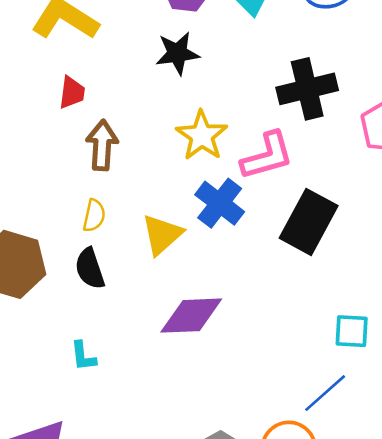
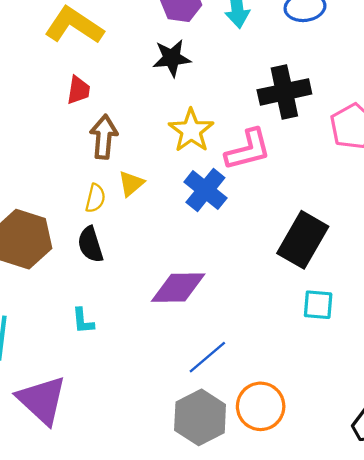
black rectangle: (309, 222) -> (303, 240), moved
yellow triangle: (162, 235) -> (131, 184), moved, size x0.7
blue line: (325, 393) -> (207, 357), moved

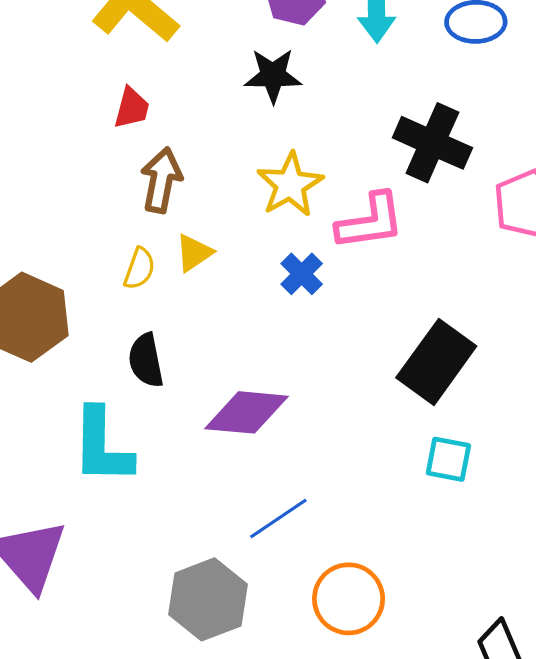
black cross: (284, 92) -> (432, 143), turned 30
blue cross: (205, 190) -> (302, 274), size x0.7
black semicircle: (90, 244) -> (146, 360), moved
cyan L-shape: (83, 321) -> (102, 446), size x2.0
gray hexagon: (200, 417) -> (208, 599), moved

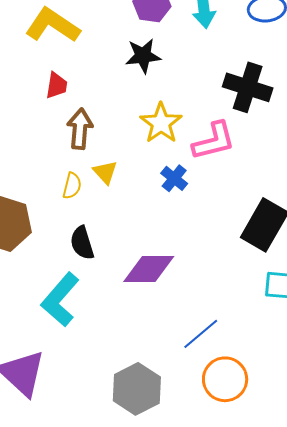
yellow triangle: (194, 253) -> (105, 172), turned -32
cyan L-shape: (102, 446) -> (60, 300), turned 46
blue line: (278, 518) -> (201, 334), moved

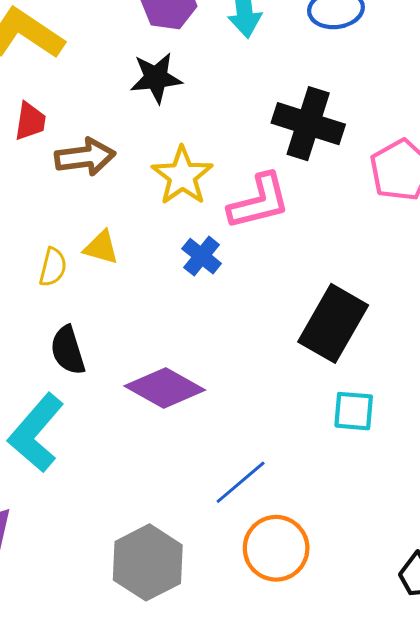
brown arrow: (80, 129) -> (85, 157), moved, turned 78
yellow triangle: (105, 172) -> (101, 247), turned -32
purple diamond: (149, 269) -> (165, 388), turned 30

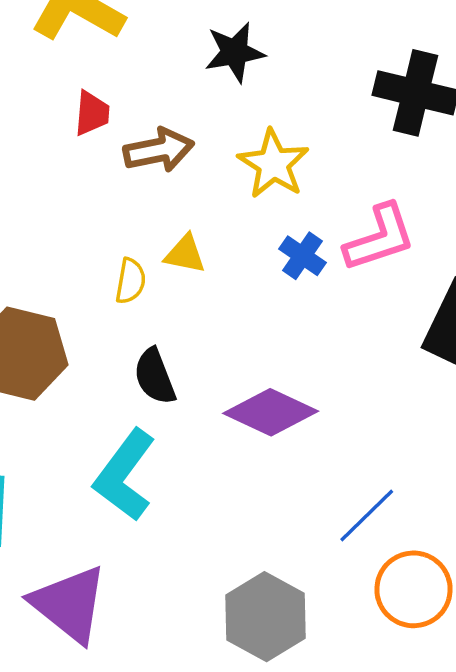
pink L-shape: (259, 202) -> (380, 238), moved

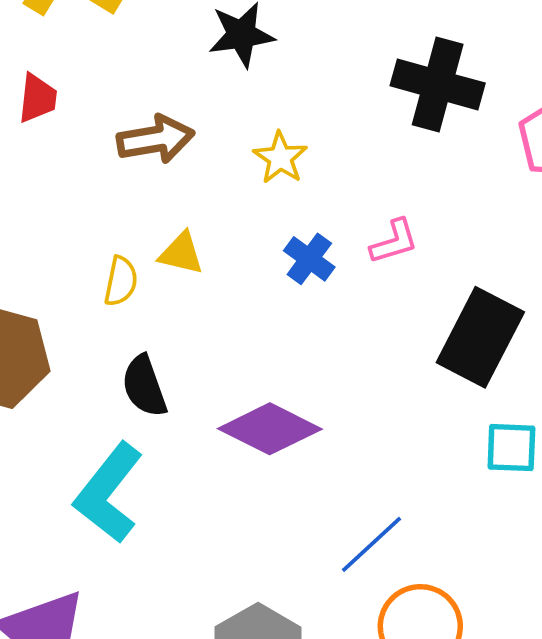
red trapezoid: (92, 113) -> (37, 98), moved
yellow star: (273, 164) -> (280, 158), size x0.7
pink L-shape: (380, 238) -> (394, 242), size x0.6

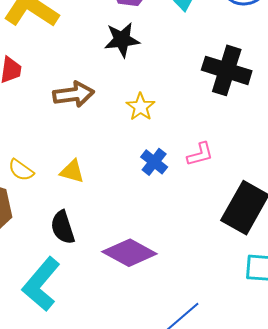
yellow triangle: (181, 253) -> (72, 171), moved
yellow semicircle: (121, 281) -> (21, 170), moved, turned 112

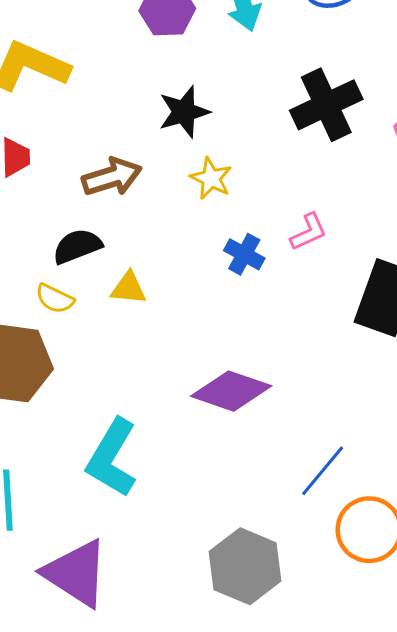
black star: (122, 40) -> (184, 112), moved
black cross: (227, 70) -> (326, 105), turned -33
black semicircle: (63, 227) -> (77, 246), moved, turned 96

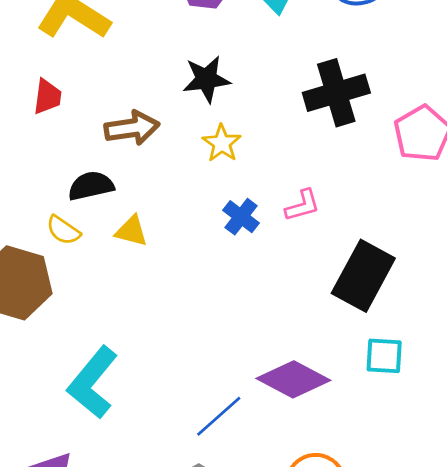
purple diamond: (231, 391) -> (293, 379), moved
blue line: (323, 471) -> (219, 416), moved

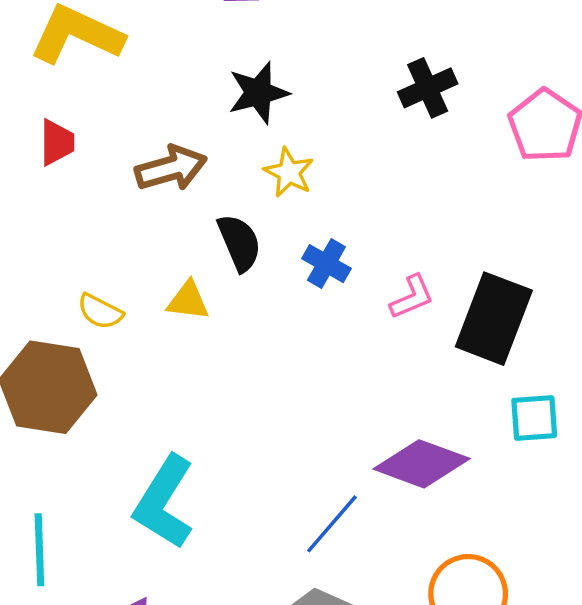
black cross: (336, 93) -> (428, 88), size x0.7
black semicircle: (91, 186) -> (239, 243), moved, turned 87
pink L-shape: (302, 205) -> (412, 297), moved

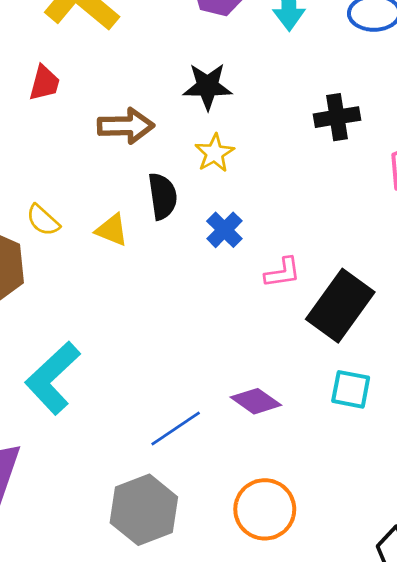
purple diamond: (422, 464) -> (256, 401), size x0.7

